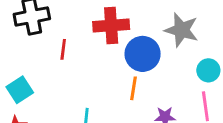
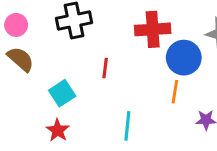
red line: (63, 49) -> (105, 68), moved

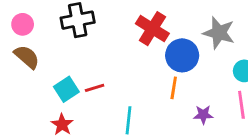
red cross: (153, 29) -> (152, 29), turned 36
red line: (105, 68) -> (95, 88), moved, turned 66

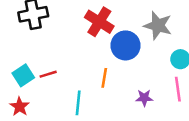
orange line: (174, 88) -> (104, 78), moved

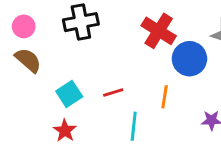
red line: (48, 74) -> (113, 92), moved

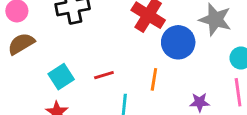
brown semicircle: (28, 60) -> (21, 44), turned -72

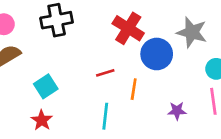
red line: (104, 75) -> (105, 73), moved

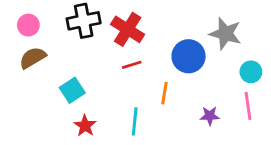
red cross: (128, 28) -> (128, 29), moved
red line: (105, 73) -> (132, 65), moved
red star: (42, 120) -> (85, 126), moved

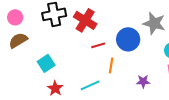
red line: (132, 65) -> (98, 45), moved
cyan line: (135, 121) -> (90, 85), turned 60

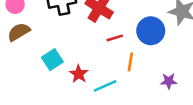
red star: (55, 88) -> (79, 74), moved

